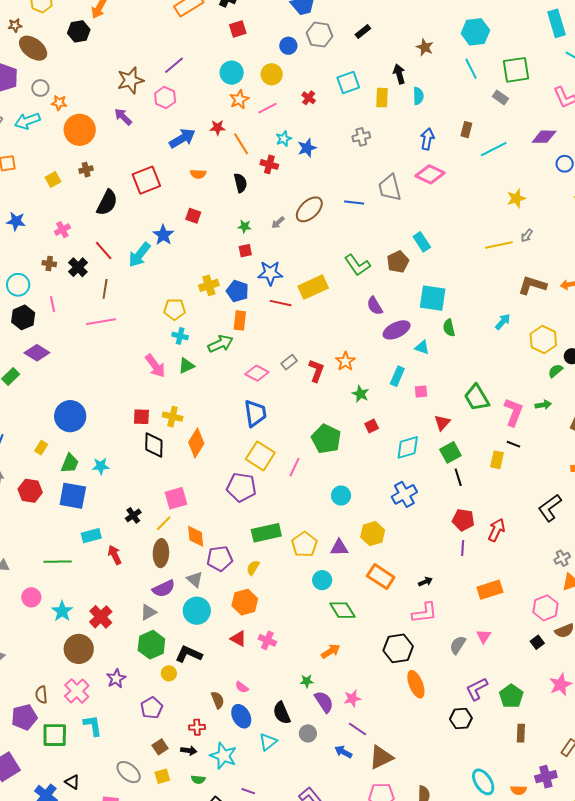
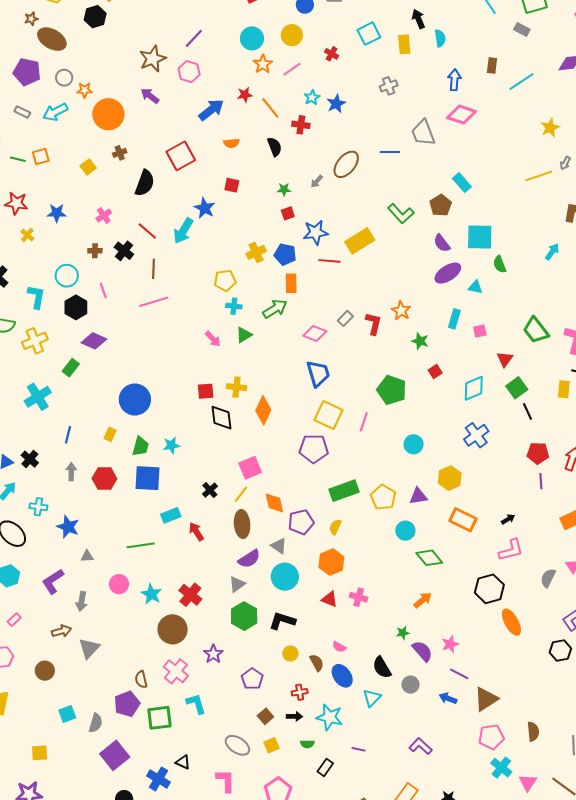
purple semicircle: (375, 306) -> (442, 243), moved
pink arrow: (155, 366) -> (213, 339), size x0.7
yellow circle: (169, 673) -> (290, 653), moved

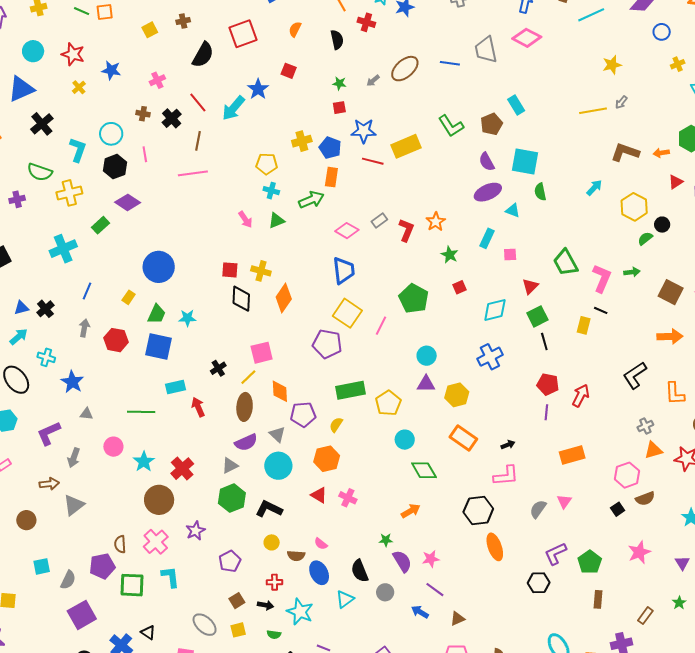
orange semicircle: (231, 143) -> (295, 29), turned 112
purple triangle: (418, 496) -> (426, 384), moved
brown semicircle: (317, 663) -> (296, 556), turned 114
brown triangle: (486, 699) -> (457, 619), size x0.6

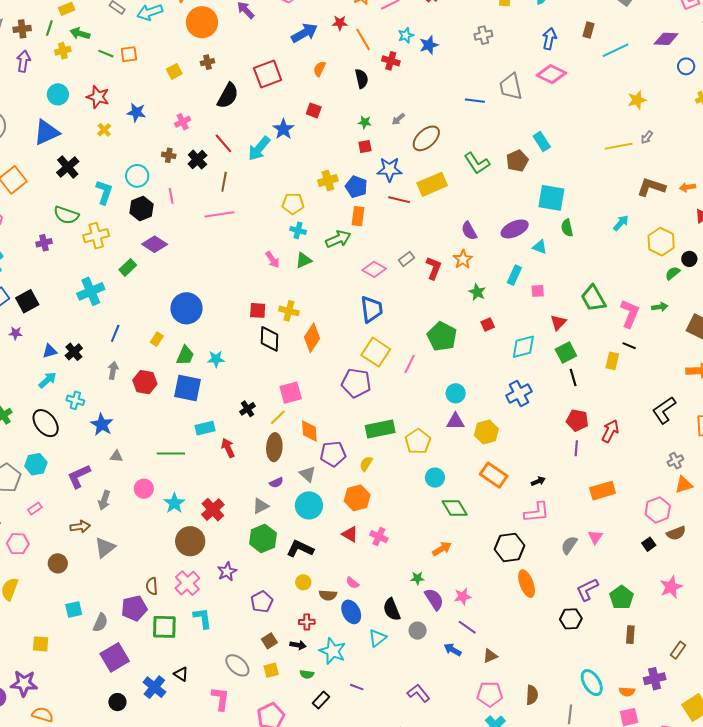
brown ellipse: (405, 69) -> (426, 138), moved
purple semicircle: (487, 162) -> (469, 231), moved
purple semicircle: (246, 442) -> (276, 483), size x0.6

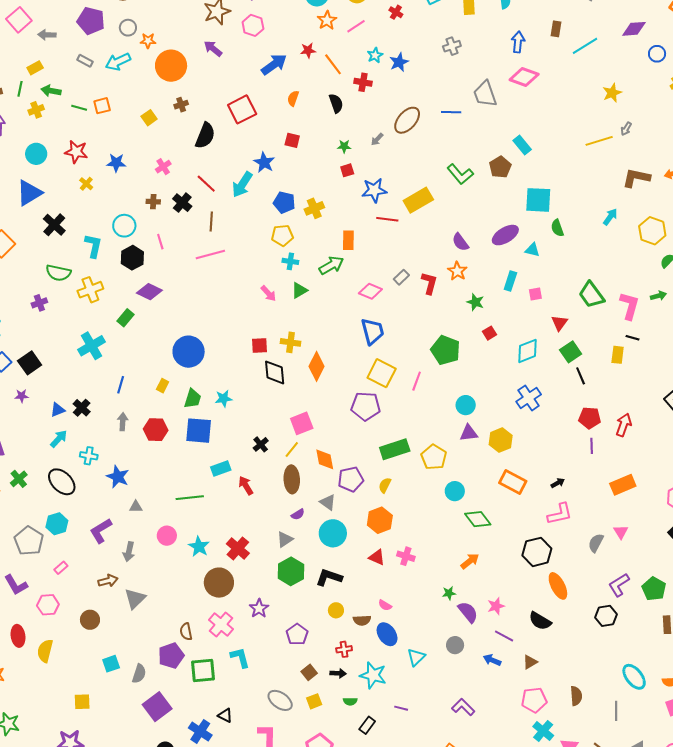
brown ellipse: (426, 138) -> (407, 120), moved
blue pentagon: (356, 187) -> (284, 202), moved
black semicircle: (392, 609) -> (540, 621), moved, turned -30

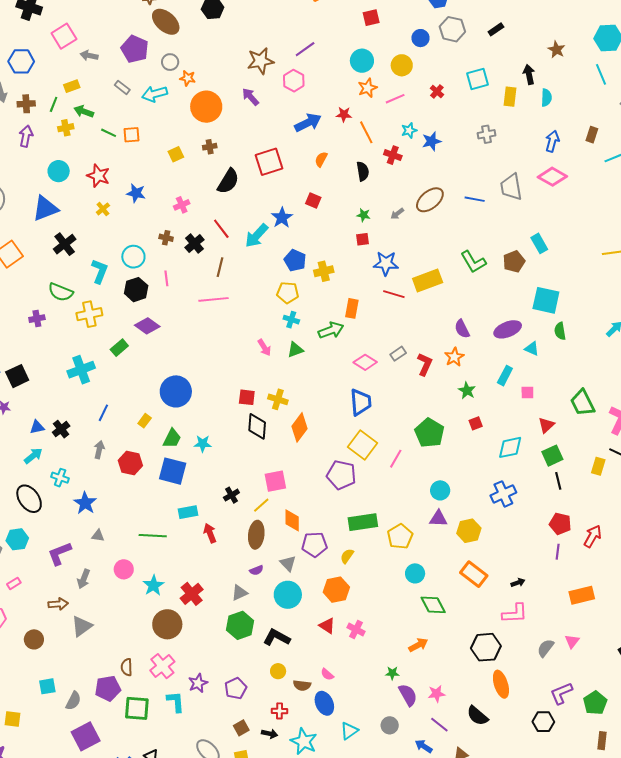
purple star: (259, 608) -> (198, 683), moved

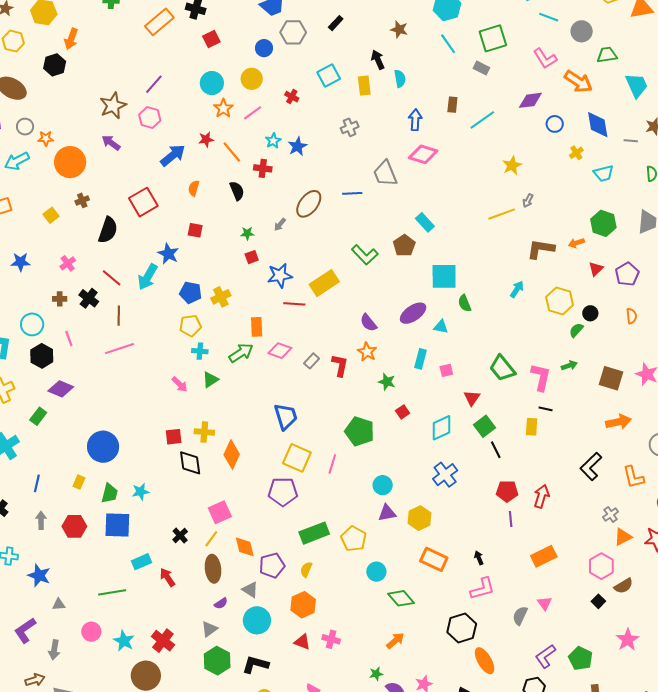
pink diamond: (365, 362) -> (280, 351), moved
black arrow: (518, 583) -> (479, 558), turned -80

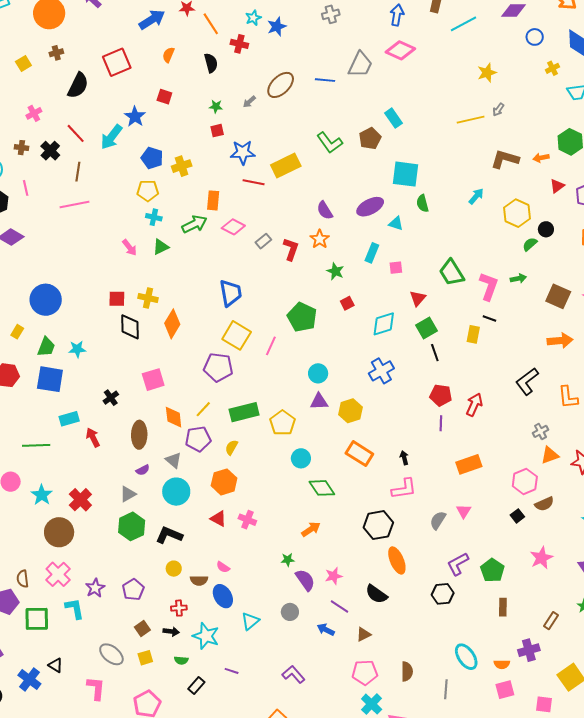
gray trapezoid: (385, 174) -> (360, 65), turned -140
yellow line: (211, 539) -> (203, 409), moved

